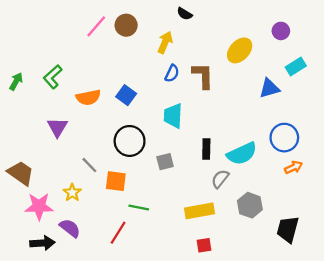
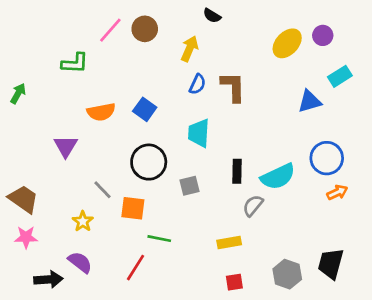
yellow ellipse: (240, 50) -> (287, 43), moved
green L-shape: (53, 77) -> (75, 63), moved, turned -135
gray hexagon: (250, 205) -> (287, 274), moved
pink star: (39, 206) -> (26, 237), moved, size x0.7
yellow rectangle: (199, 211) -> (229, 243), size x0.7

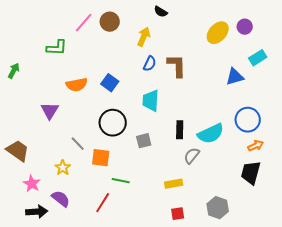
pink star: (26, 237) -> (32, 184), moved, turned 30
black trapezoid: (331, 264) -> (251, 173), moved

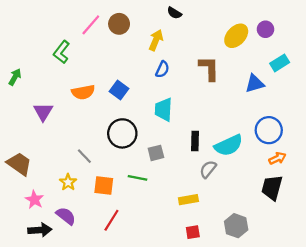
green L-shape: (57, 48) -> (62, 52), turned 125
brown L-shape: (177, 66) -> (209, 68), moved
purple triangle: (50, 111) -> (43, 112), moved
orange square: (101, 158) -> (104, 185), moved
green line: (121, 181) -> (137, 178), moved

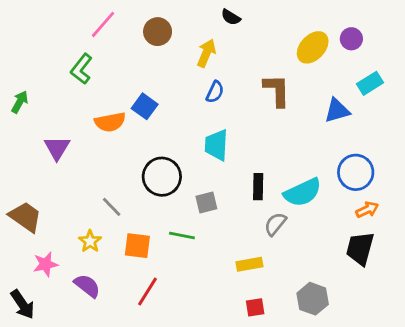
pink line: (91, 25) -> (103, 24), moved
blue square: (119, 90) -> (145, 106), moved
pink star: (34, 200) -> (46, 264), turned 30
black arrow: (40, 230) -> (23, 304), moved, turned 60

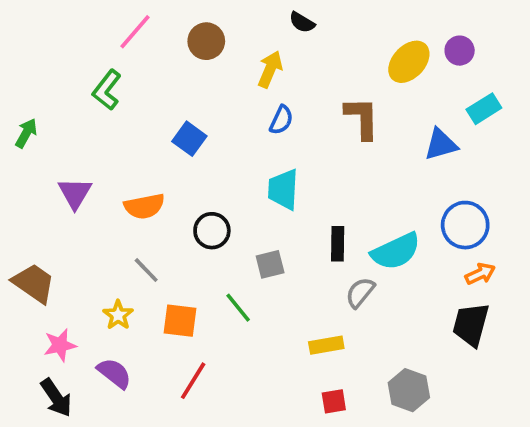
orange semicircle: (110, 122) -> (144, 206), moved
black circle: (162, 177) -> (212, 231), size x0.7
green line: (182, 236) -> (238, 308), turned 40
black arrow: (23, 304) -> (56, 398), moved

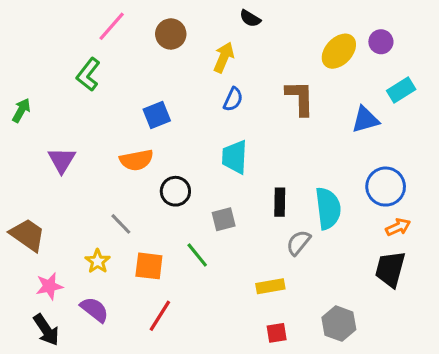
blue square: (189, 139) -> (157, 115), turned 32
orange semicircle: (144, 206) -> (137, 160), moved
cyan semicircle: (396, 251) -> (328, 208), turned -72

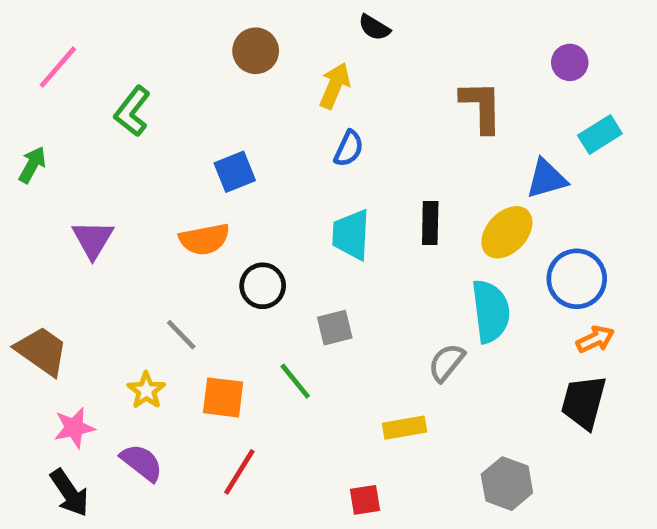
pink line: (112, 26) -> (58, 67), moved
yellow ellipse: (339, 51) -> (507, 232), moved
brown L-shape: (300, 98) -> (481, 107), moved
black rectangle: (280, 202) -> (430, 223), moved
red square: (277, 333) -> (365, 500), moved

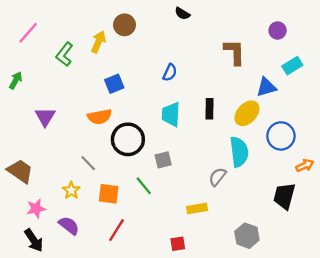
yellow arrow: (335, 86) -> (98, 42), moved
black circle: (263, 286) -> (128, 139), size x1.5
orange arrow: (595, 339) -> (305, 165), moved

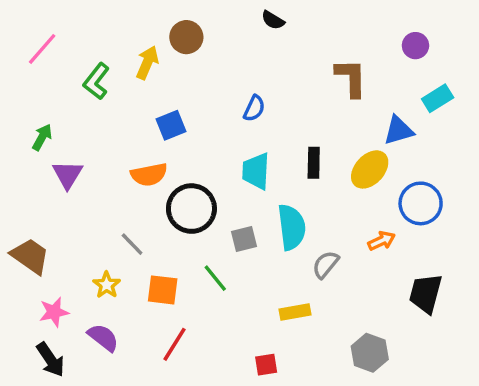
green arrow: (16, 80) -> (42, 137), moved
cyan semicircle: (239, 152) -> (292, 227), moved
orange arrow: (305, 165) -> (382, 241), moved

